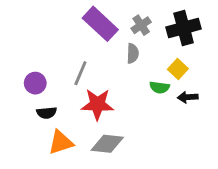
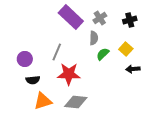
black cross: (184, 28) -> (130, 20), size x0.6
green semicircle: (160, 87) -> (103, 54), moved, turned 128

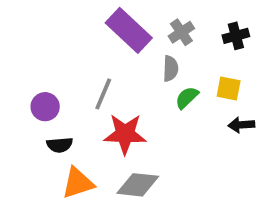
yellow square: (126, 49) -> (229, 89), turned -32

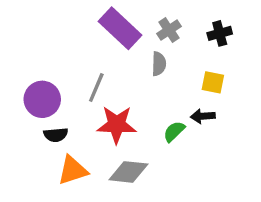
green semicircle: (187, 98) -> (174, 131), moved
purple circle: (45, 107) -> (42, 99), size x1.4
black arrow: (241, 125) -> (203, 116), moved

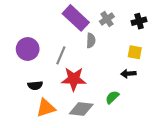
gray semicircle: (159, 64) -> (91, 40), moved
purple circle: (42, 99) -> (28, 49), moved
green semicircle: (174, 131) -> (112, 97), moved

